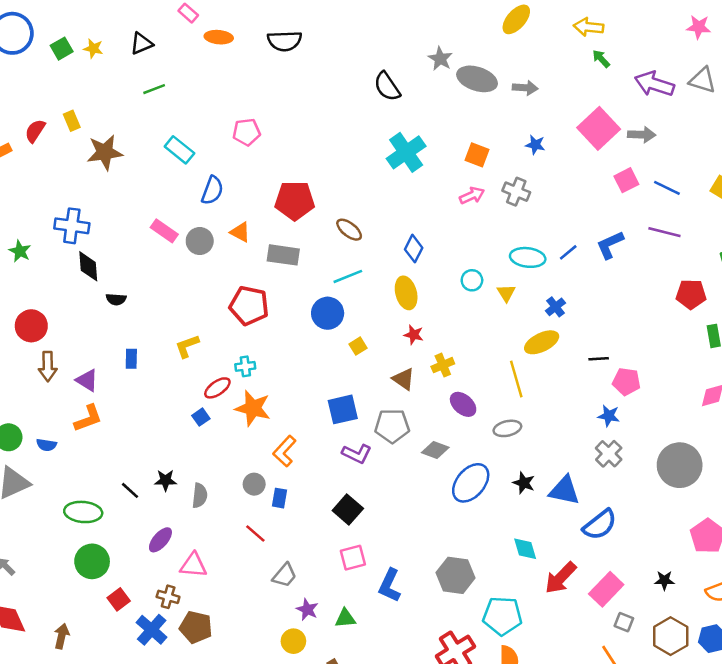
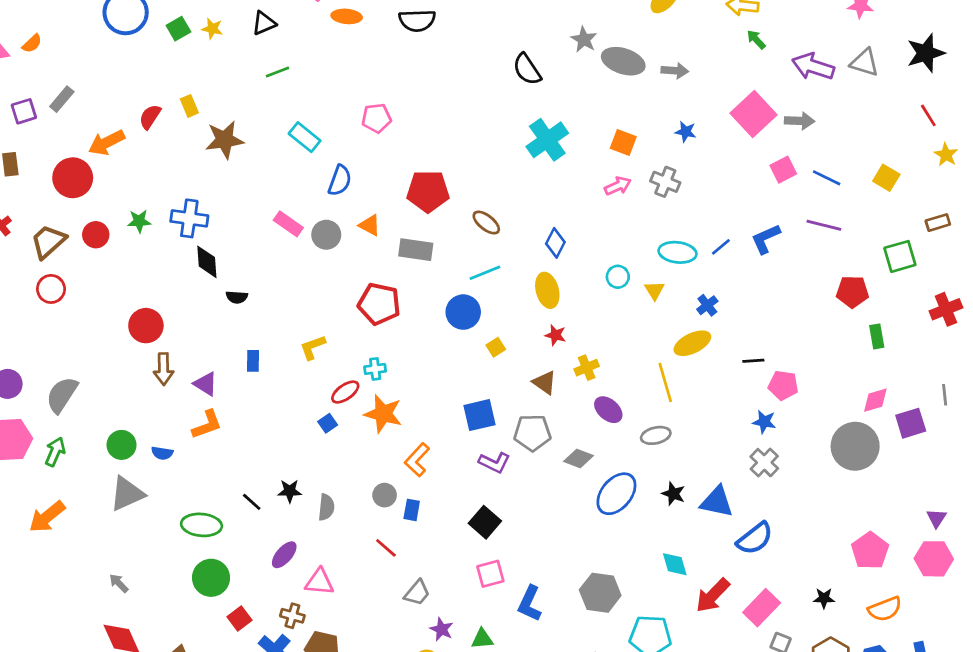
green star: (20, 251) -> (139, 221), moved, turned -30
gray circle: (680, 465) -> (855, 446), moved

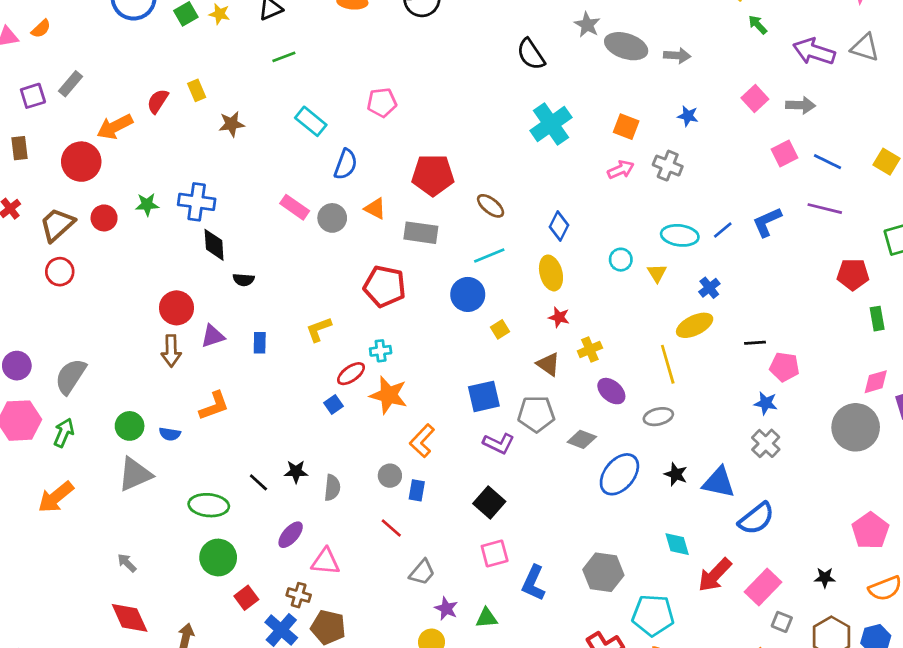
pink square: (753, 114) -> (755, 99), size x0.6
brown star: (225, 140) -> (232, 124), size x0.7
red circle: (146, 326) -> (177, 308), moved
purple triangle: (206, 384) -> (213, 336), moved, turned -50

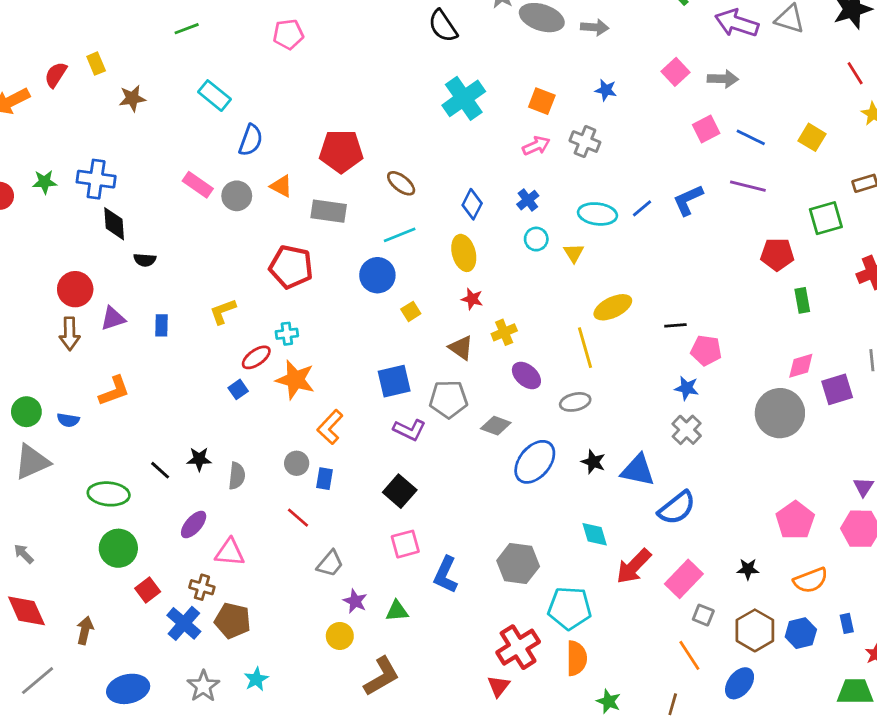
pink pentagon: (382, 103) -> (288, 34), moved
blue cross: (709, 288) -> (528, 200), moved

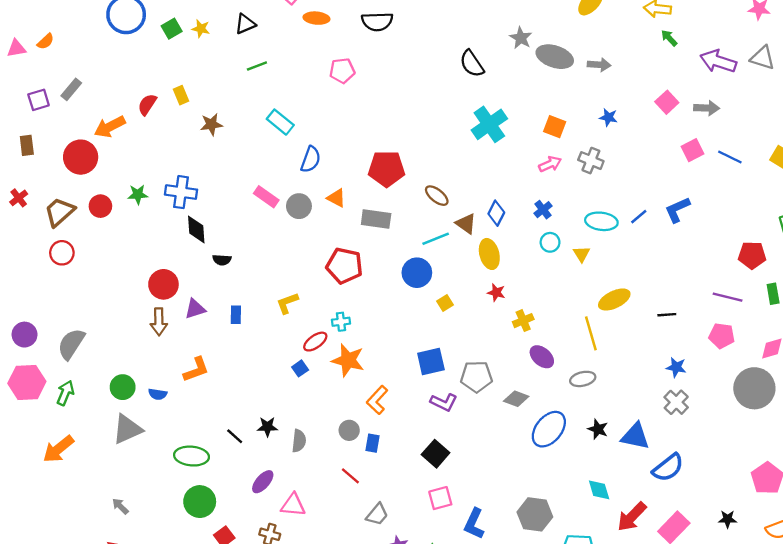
purple line: (748, 186) -> (728, 297), moved
brown triangle: (461, 348) -> (466, 224), moved
pink pentagon: (706, 350) -> (722, 336), moved

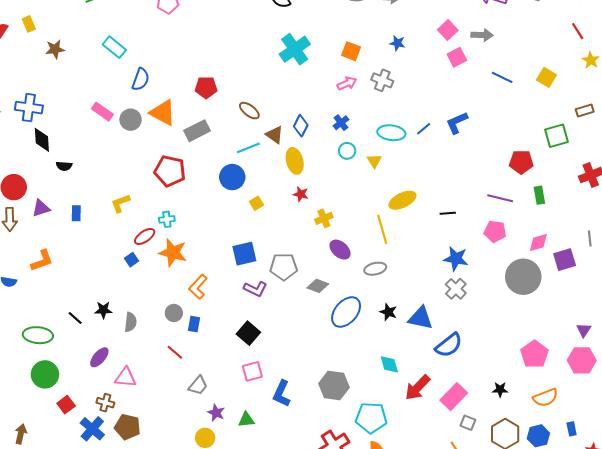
pink square: (693, 150) -> (457, 57), moved
red pentagon: (387, 169) -> (206, 87), size x0.7
orange triangle: (336, 198) -> (163, 113), size x1.6
gray rectangle: (376, 219) -> (197, 131), turned -35
blue star: (676, 367) -> (456, 259), size x1.4

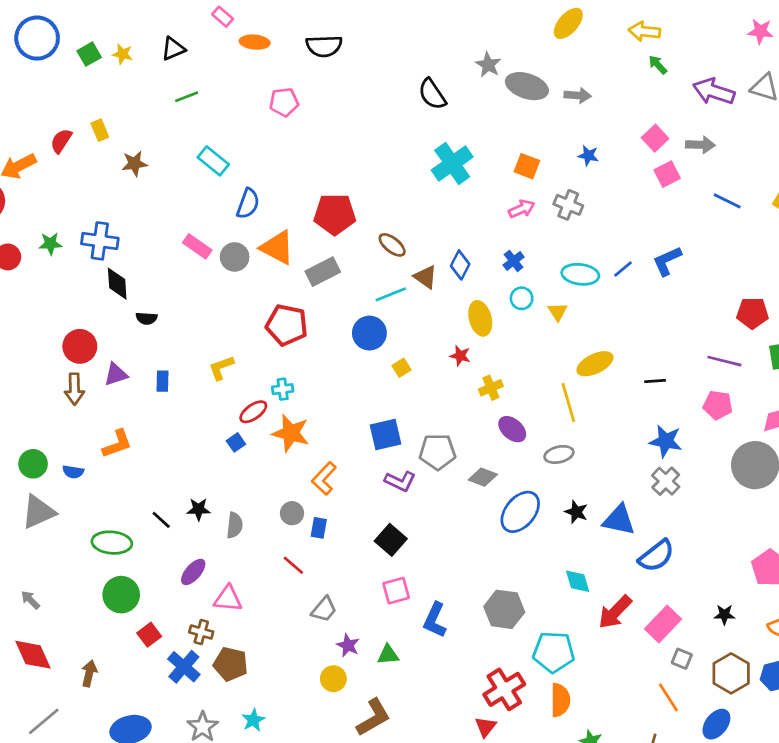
red pentagon: (206, 87) -> (335, 214), size x1.4
yellow ellipse: (295, 161) -> (480, 318), moved

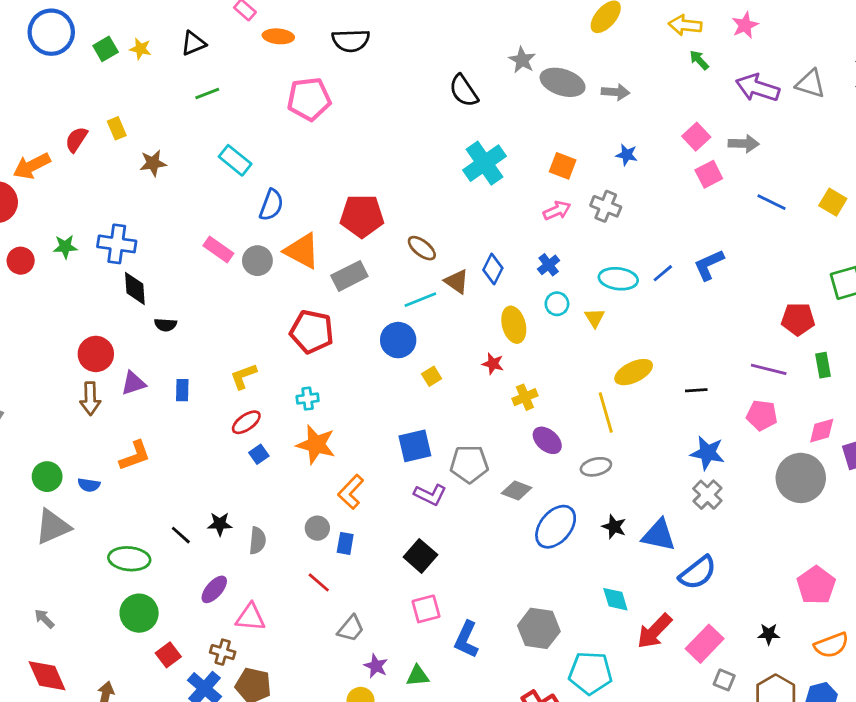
pink star: (760, 31) -> (745, 25), moved, turned -30
pink pentagon: (284, 102) -> (309, 99), size x1.4
red ellipse: (253, 412) -> (246, 422), moved

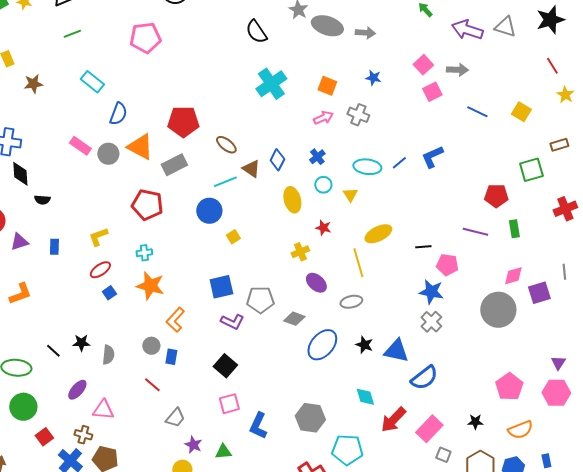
red star: (493, 364) -> (323, 228), moved
pink pentagon: (762, 415) -> (447, 265), moved

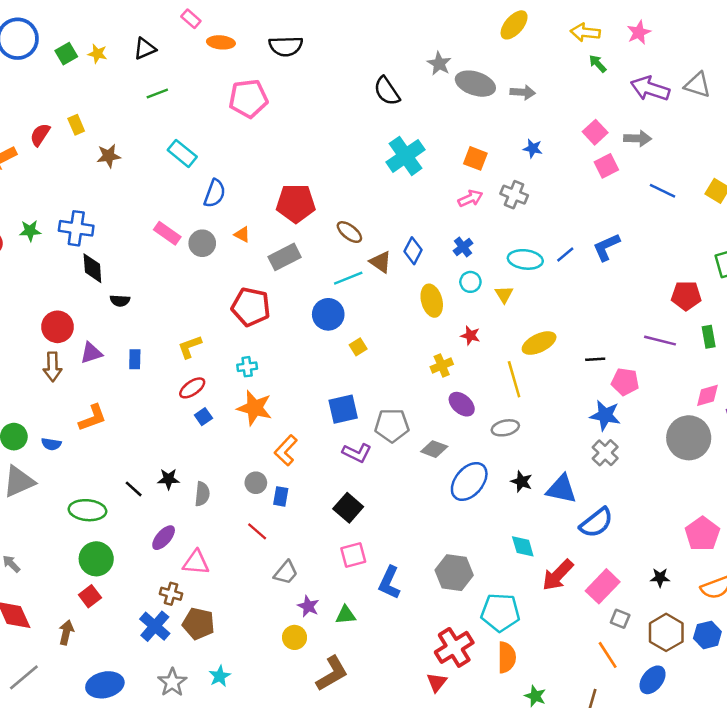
orange triangle: (140, 147) -> (242, 235), size x0.5
red square: (44, 437) -> (90, 596), moved

